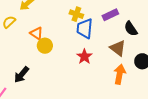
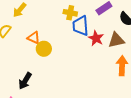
brown triangle: (118, 48) -> (116, 40), turned -42
red star: (84, 57) -> (96, 38), moved

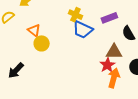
blue trapezoid: (81, 26) -> (83, 30), turned -75
red star: (96, 38) -> (107, 65), moved

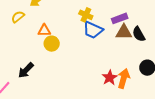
orange triangle: (34, 30) -> (44, 30), turned -40
brown triangle: (114, 52) -> (124, 32), moved
red star: (107, 65) -> (110, 78), moved

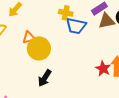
yellow circle: (52, 44) -> (39, 48), size x1.5
black arrow: (26, 70) -> (45, 78), moved

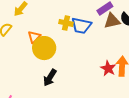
yellow cross: (66, 13) -> (66, 23), moved
orange triangle: (29, 37) -> (34, 37), turned -32

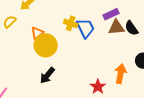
blue trapezoid: (81, 26) -> (85, 28), turned -135
red star: (108, 68) -> (98, 87), moved

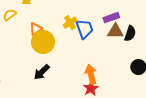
yellow cross: (71, 23) -> (70, 23), turned 32
black semicircle: (131, 28) -> (130, 33), turned -133
orange arrow: (120, 74) -> (91, 74), moved, turned -30

